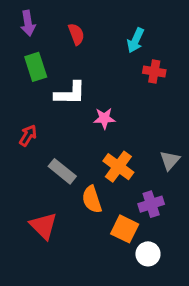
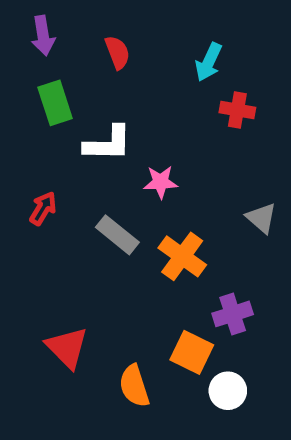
gray triangle: (170, 160) -> (261, 218), moved, turned -30
gray rectangle: (62, 171) -> (117, 235), moved
orange semicircle: (92, 199) -> (134, 386), moved

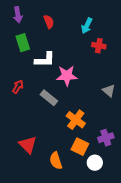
pink star: (161, 182) -> (67, 76), size x1.5
orange cross: (182, 256) -> (76, 120), moved
purple cross: (233, 314) -> (106, 138), moved

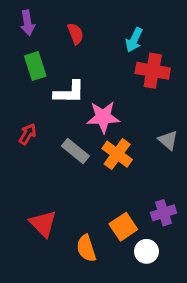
red cross: (99, 46) -> (153, 71), size x1.5
orange cross: (76, 120) -> (117, 154), moved
orange square: (80, 147) -> (123, 227), turned 30

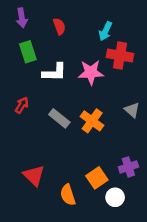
pink star: (103, 117) -> (91, 72), moved

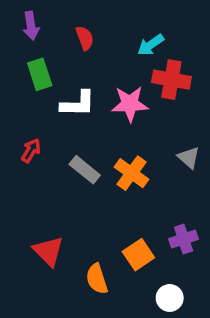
cyan arrow: (105, 31) -> (151, 45), turned 30
white circle: (115, 197) -> (170, 298), moved

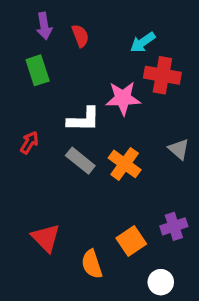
purple arrow: (31, 26) -> (44, 26), moved
white L-shape: (78, 104) -> (84, 120), moved

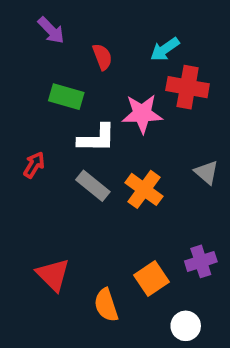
purple arrow: (44, 26) -> (51, 30), turned -35
red semicircle: (80, 36) -> (102, 57), moved
green rectangle: (38, 70) -> (66, 97), moved, turned -56

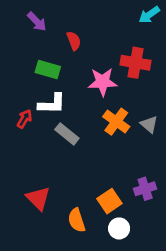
cyan arrow: (165, 49) -> (149, 15), moved
white L-shape: (97, 138) -> (52, 104), moved
orange cross: (144, 189) -> (116, 122), moved
white circle: (186, 326) -> (119, 228), moved

